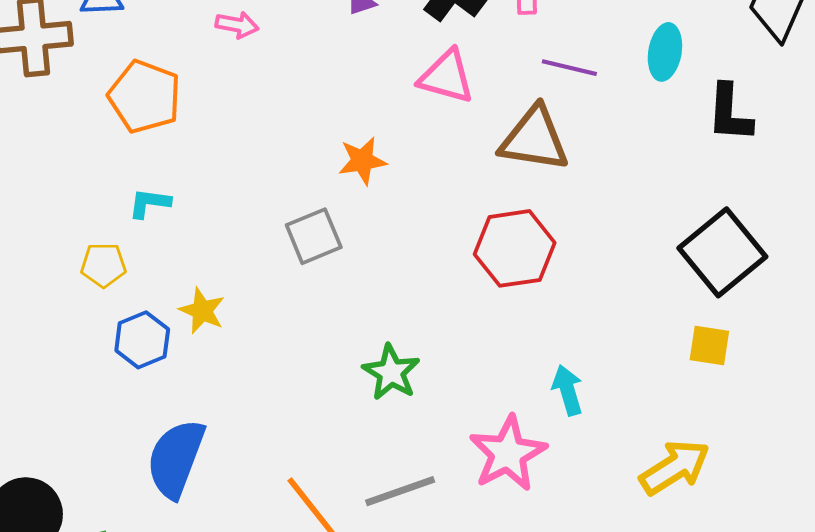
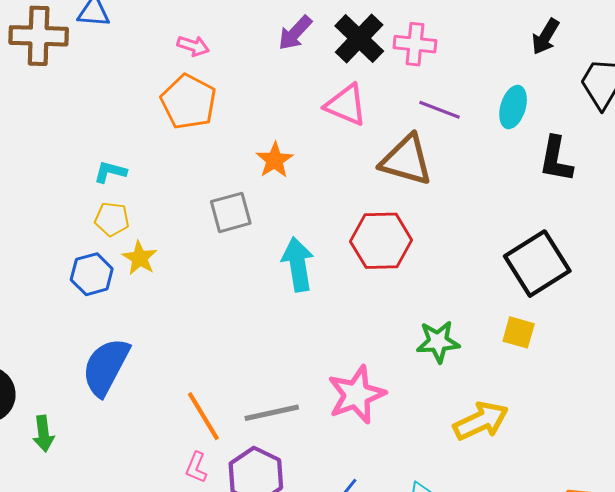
orange pentagon: (145, 97) -> (189, 102), moved
orange star: (362, 161) -> (275, 160), turned -30
yellow pentagon: (103, 265) -> (112, 219), moved
green star: (391, 372) -> (438, 342), moved, turned 30
cyan arrow: (568, 390) -> (298, 264), moved, size x1.4

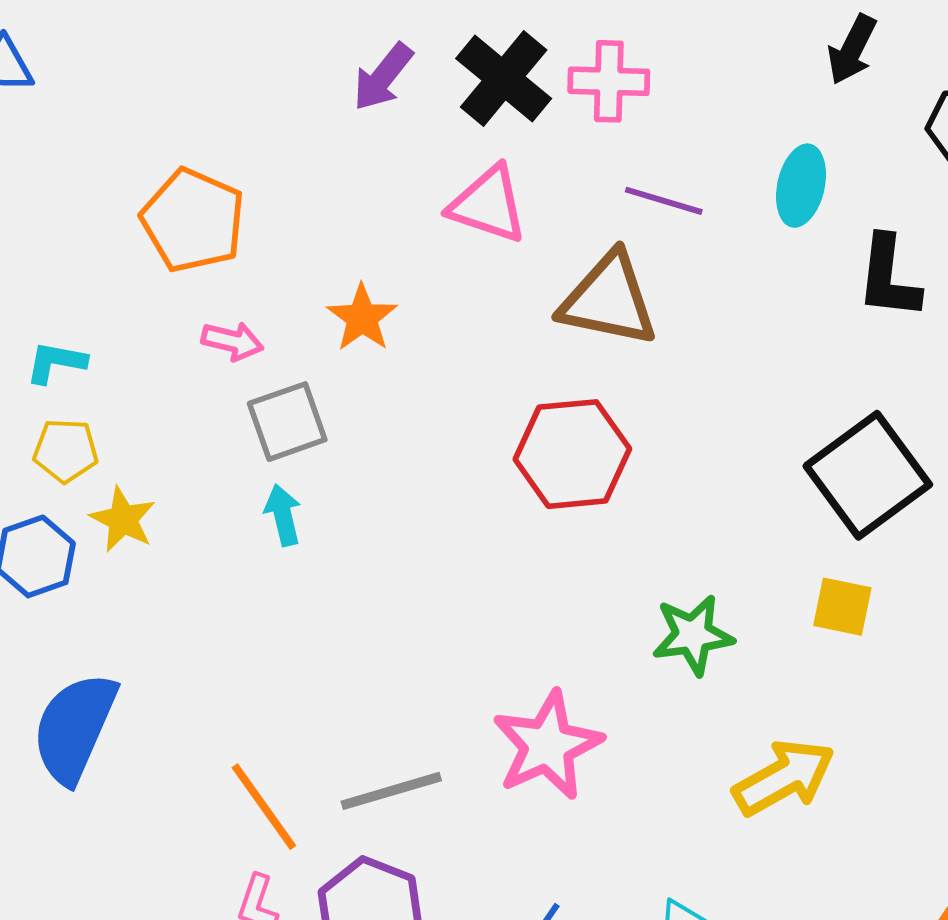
pink arrow: (193, 46) -> (232, 341), moved
cyan arrow: (298, 264) -> (283, 515), moved, size x0.6

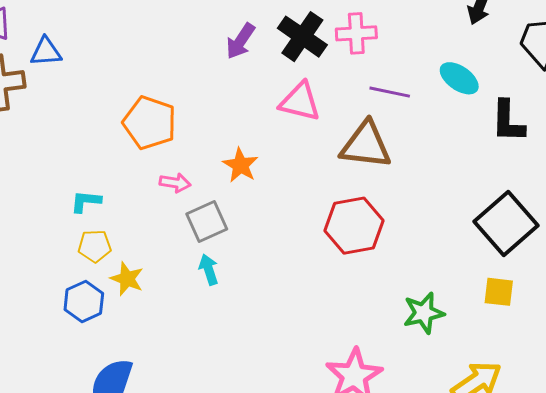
cyan ellipse: (801, 186) -> (459, 78), turned -63

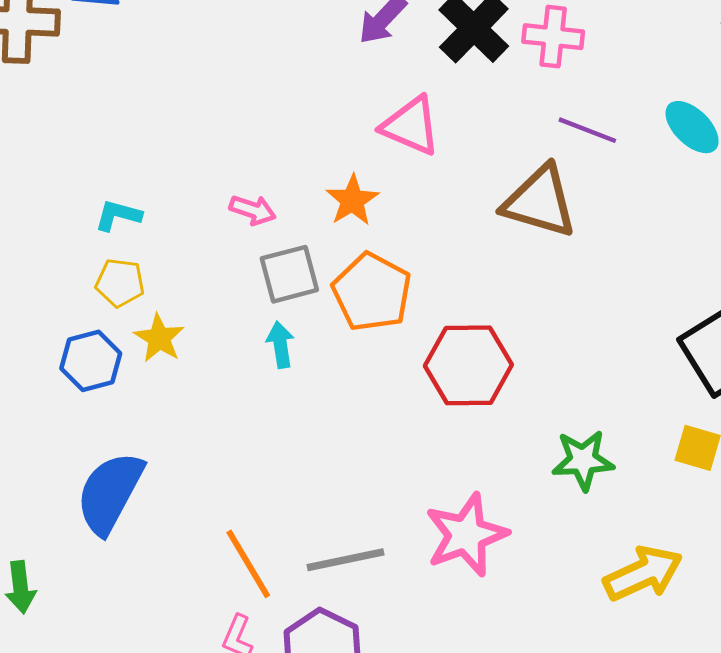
pink triangle: (300, 102) -> (411, 126), moved
orange pentagon: (150, 123) -> (372, 292), moved
red hexagon: (354, 226) -> (468, 365), moved

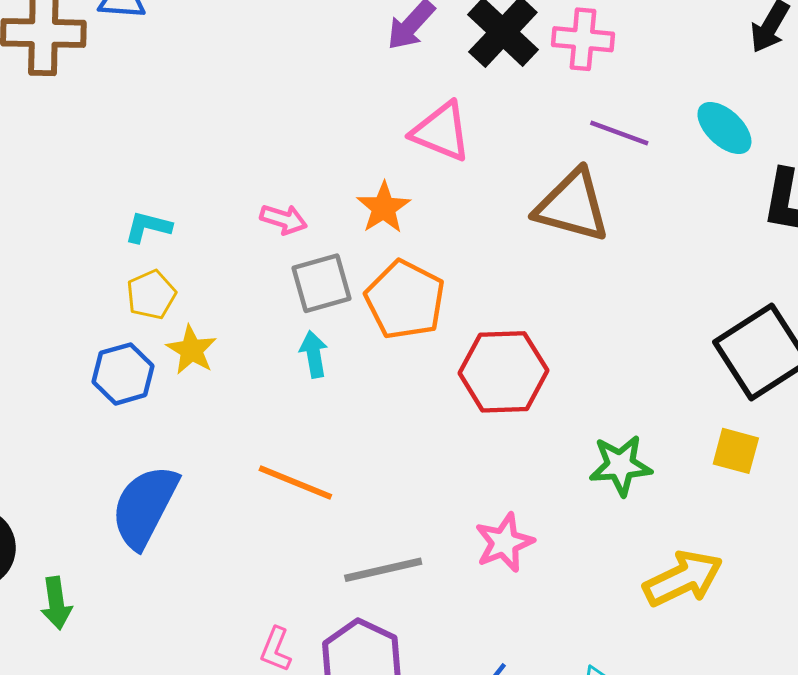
yellow pentagon: (120, 283) -> (151, 295), turned -30
pink star: (466, 535) -> (504, 543), size x0.7
orange line: (248, 564) -> (295, 482), moved, turned -36

